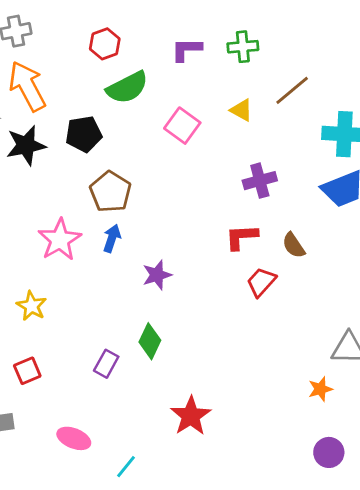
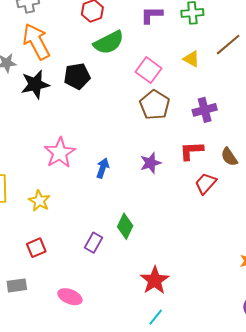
brown pentagon: (110, 192) -> (155, 105), moved
blue arrow: (112, 238) -> (103, 168), moved
purple star: (157, 275) -> (151, 163), moved
cyan line: (126, 467) -> (156, 317), moved

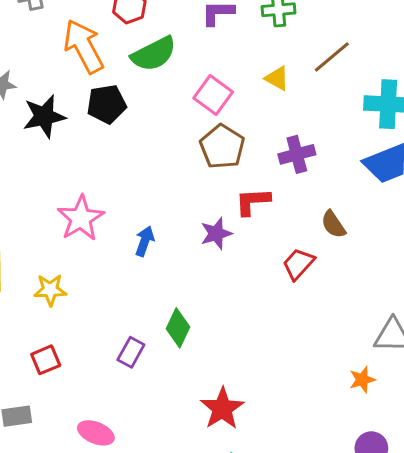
orange arrow: (36, 42) -> (84, 46), moved
red L-shape: (191, 151) -> (253, 202), moved
yellow star: (39, 201) -> (50, 290), turned -30

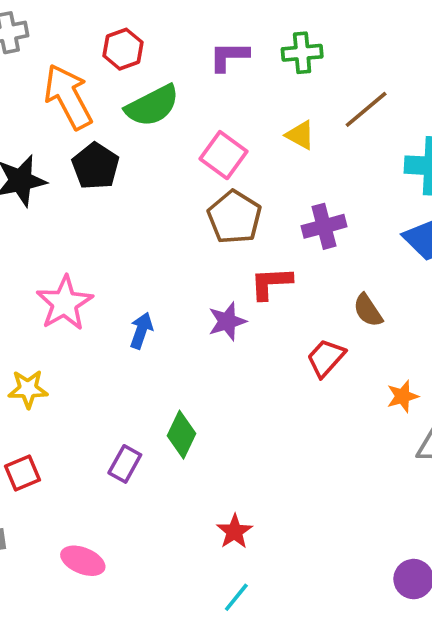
black pentagon: (107, 104) -> (96, 166), turned -30
orange star: (362, 380) -> (403, 396), moved
red star: (222, 409) -> (234, 532), size x0.7

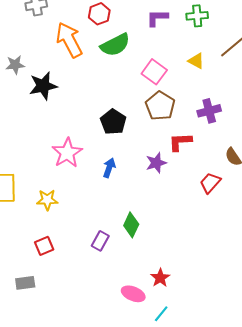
black pentagon: (96, 166) -> (113, 122), moved
pink ellipse: (83, 561) -> (133, 294), moved

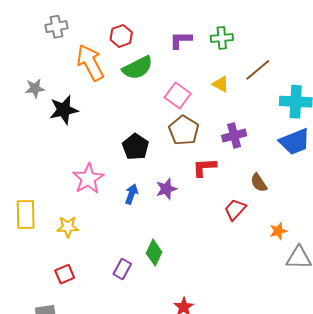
purple star: (156, 163) -> (166, 189), moved

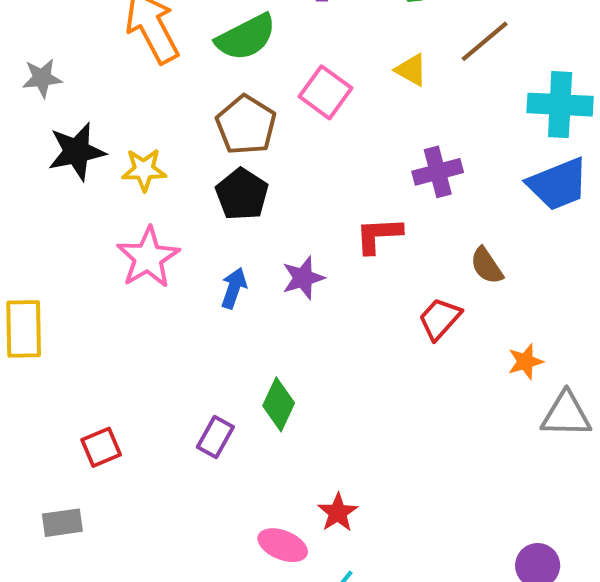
black star: (64, 110) -> (77, 151), moved
brown pentagon: (184, 130) -> (246, 125), moved
yellow star: (68, 227) -> (144, 170), moved

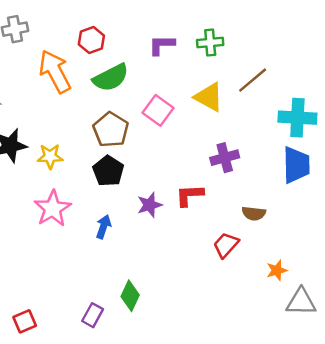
yellow triangle: (411, 70) -> (209, 97), size x1.5
blue trapezoid: (558, 184) -> (296, 165), turned -69
brown semicircle: (487, 266) -> (254, 213), turned -50
purple star: (303, 278) -> (150, 205), moved

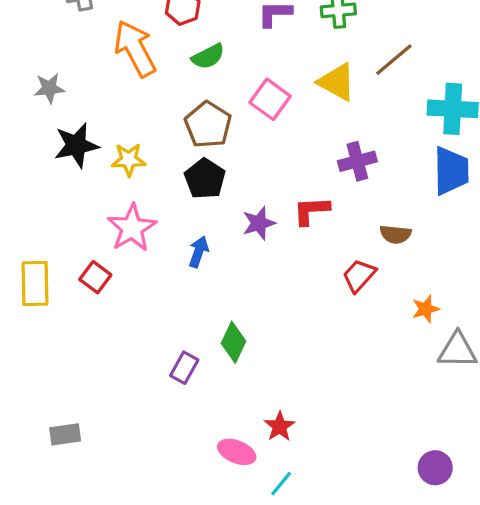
green semicircle: (111, 78) -> (208, 56), size x0.7
red square: (25, 321) -> (95, 277), moved, turned -30

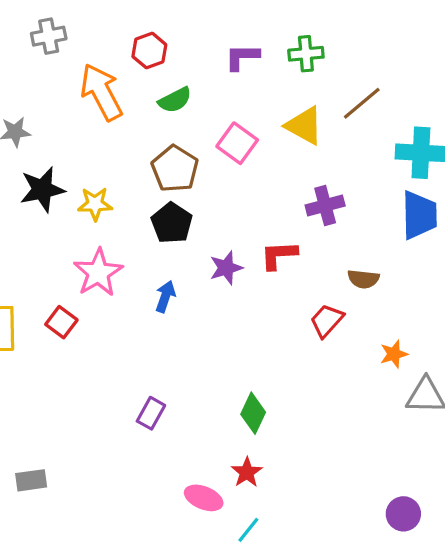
green diamond: (234, 342) -> (253, 413), moved

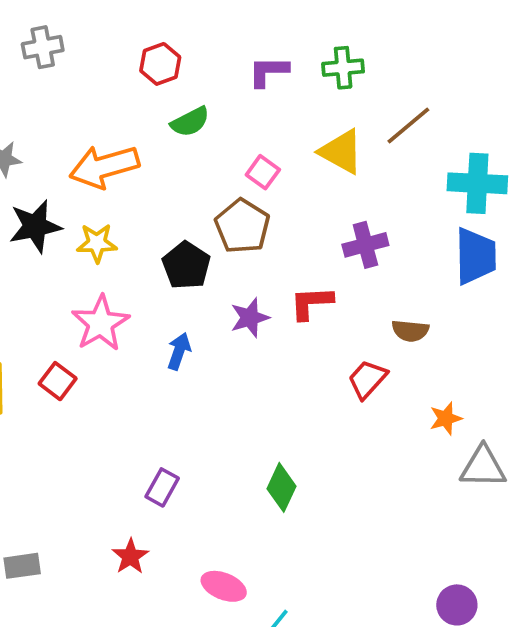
orange arrow: (101, 92) -> (104, 167), moved, turned -78
pink square: (237, 143) -> (263, 172), size x0.7
brown pentagon: (175, 169) -> (242, 226), moved
red star: (247, 472) -> (130, 556), moved

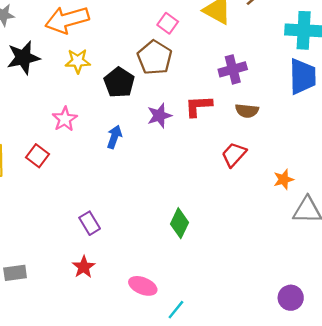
yellow star: (97, 243) -> (78, 61), moved
pink star: (101, 323) -> (65, 119), size x0.7
brown semicircle: (410, 331) -> (247, 111), moved
purple rectangle: (162, 487) -> (90, 223), moved, turned -60

